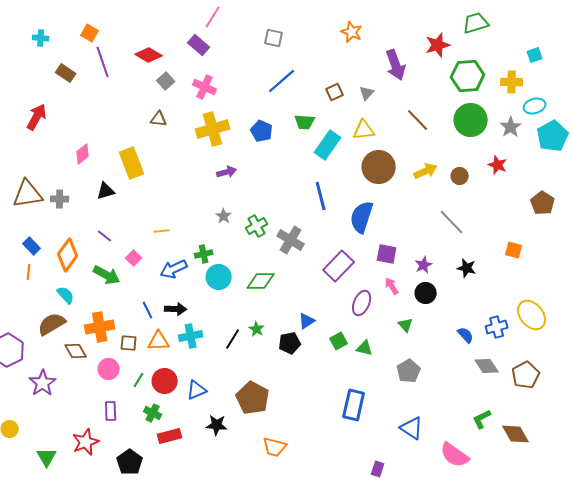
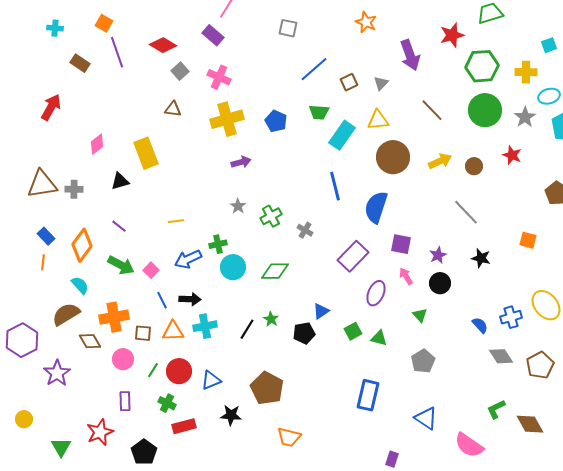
blue line: (282, 81) -> (314, 69), moved
gray cross: (291, 240) -> (305, 230), size x0.6
pink square: (134, 258) -> (151, 270), moved

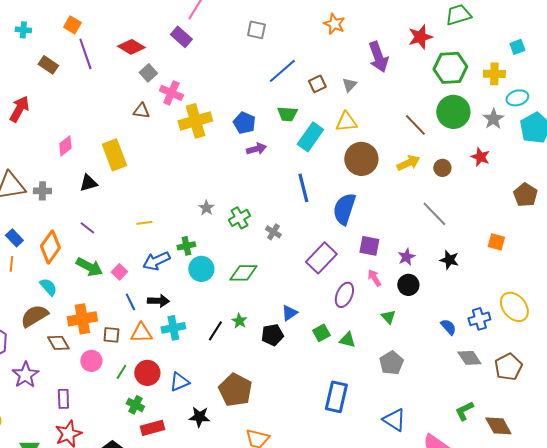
pink cross: (219, 77) -> (171, 93), moved
brown line: (432, 110) -> (415, 125), moved
purple arrow: (241, 162) -> (256, 149), moved
purple rectangle: (125, 401) -> (63, 399), moved

